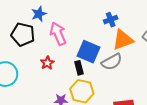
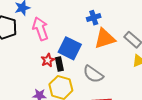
gray semicircle: (112, 62) -> (93, 74), moved, turned 60
red star: (47, 63) -> (48, 60), moved

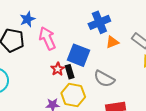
blue cross: (94, 18) -> (99, 22), size x1.5
orange triangle: (105, 38) -> (112, 42), size x0.6

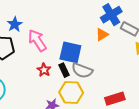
blue cross: (99, 22) -> (111, 15), moved
red star: (58, 69) -> (44, 70), moved
gray semicircle: (104, 79) -> (82, 70), moved

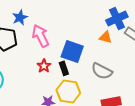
orange triangle: (102, 34) -> (106, 37), turned 40
gray semicircle: (82, 70) -> (102, 71), moved

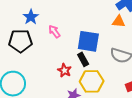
pink arrow: (41, 36) -> (54, 31), size x0.6
red star: (44, 66) -> (65, 70), moved

